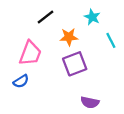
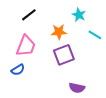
black line: (45, 17) -> (29, 15), moved
cyan line: (111, 40) -> (95, 35), turned -32

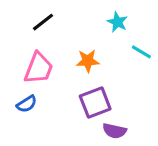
orange star: (59, 32) -> (88, 61), moved
purple square: (64, 55) -> (95, 103), moved

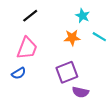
orange star: (88, 61) -> (72, 38), moved

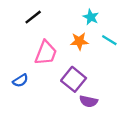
pink trapezoid: (27, 48) -> (46, 53), moved
purple square: (67, 72) -> (74, 79), turned -30

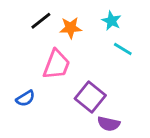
cyan line: (109, 40) -> (123, 49), moved
orange star: (79, 41) -> (71, 28), moved

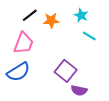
pink trapezoid: (56, 64) -> (24, 43), moved
blue semicircle: (25, 98) -> (18, 72), size x1.6

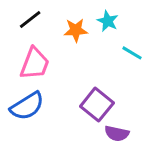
black line: (30, 15) -> (30, 20), moved
cyan star: (81, 15) -> (108, 21), moved

